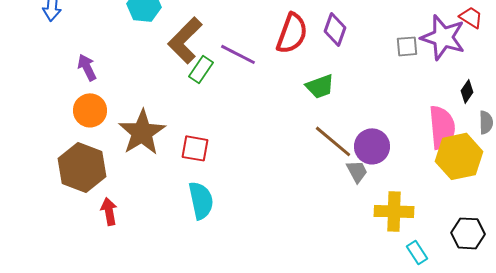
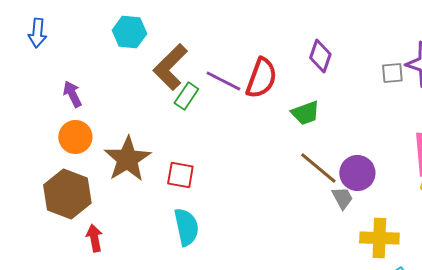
red semicircle: (292, 33) -> (261, 78), moved

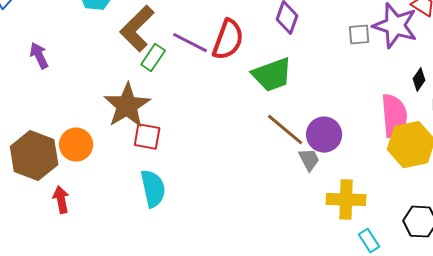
green trapezoid: (305, 113) -> (272, 75), size x1.4
orange circle: (75, 137) -> (76, 145), moved
brown star: (127, 159) -> (127, 106), moved

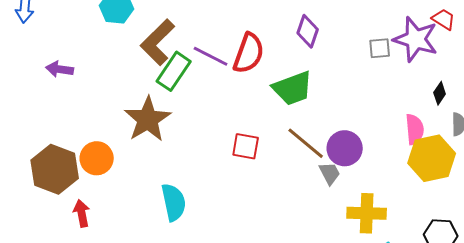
purple arrow: (39, 56) -> (60, 69), turned -56
green rectangle: (153, 58) -> (174, 71), size x1.4
pink semicircle: (394, 116) -> (415, 129), size x0.7
red square: (147, 137) -> (246, 146), moved

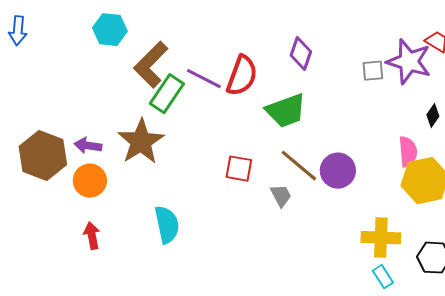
purple arrow: (60, 69) -> (88, 146), moved
brown hexagon: (55, 169) -> (43, 156), moved
gray trapezoid: (330, 173) -> (281, 196), moved
red arrow: (82, 213) -> (92, 236), moved
yellow cross: (367, 213) -> (381, 238), moved

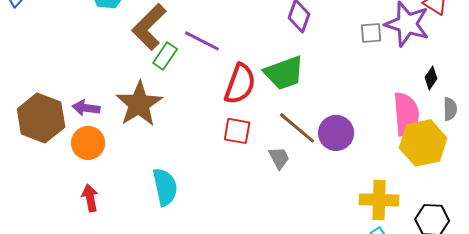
red semicircle: (242, 76) -> (240, 84), moved
green rectangle: (167, 94) -> (165, 56), size x0.7
pink semicircle: (408, 152) -> (406, 114), size x1.4

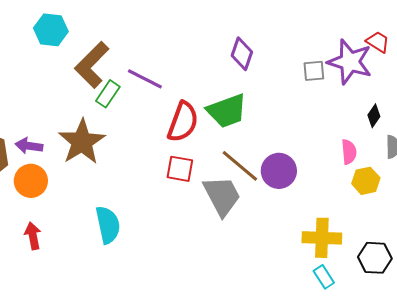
pink semicircle: (406, 114) -> (349, 152), size x0.6
yellow hexagon: (423, 143) -> (366, 181), size x0.6
gray trapezoid: (279, 158) -> (222, 196), size x1.8

